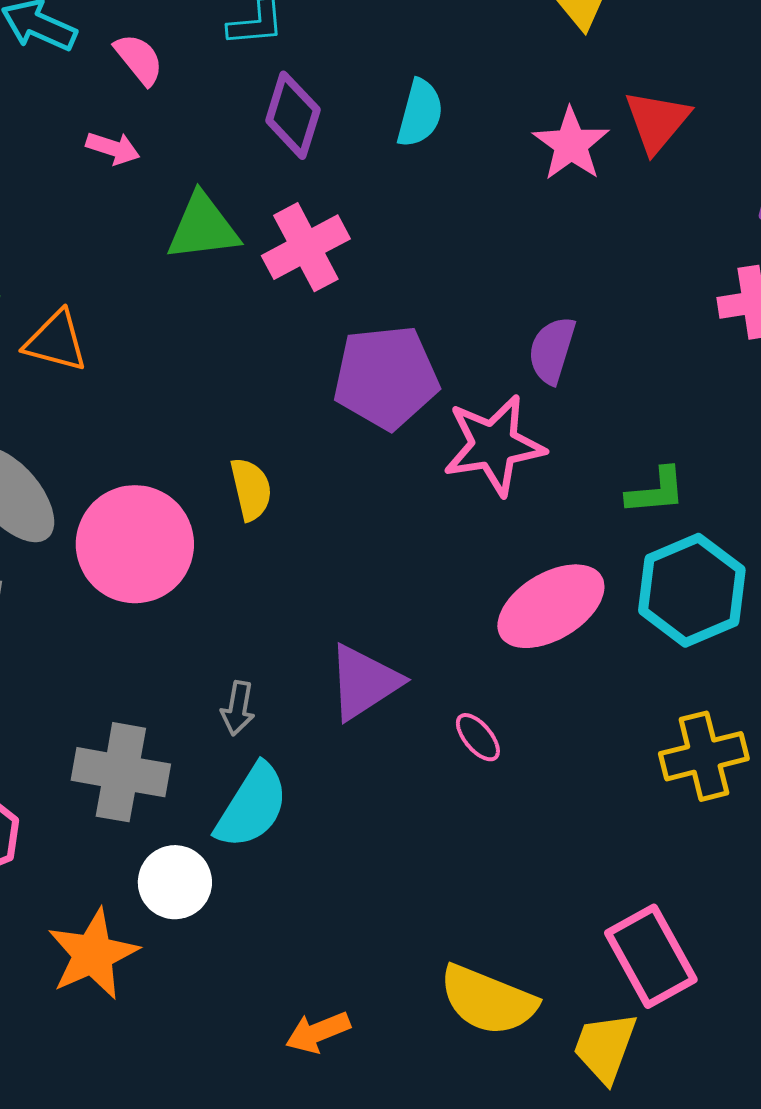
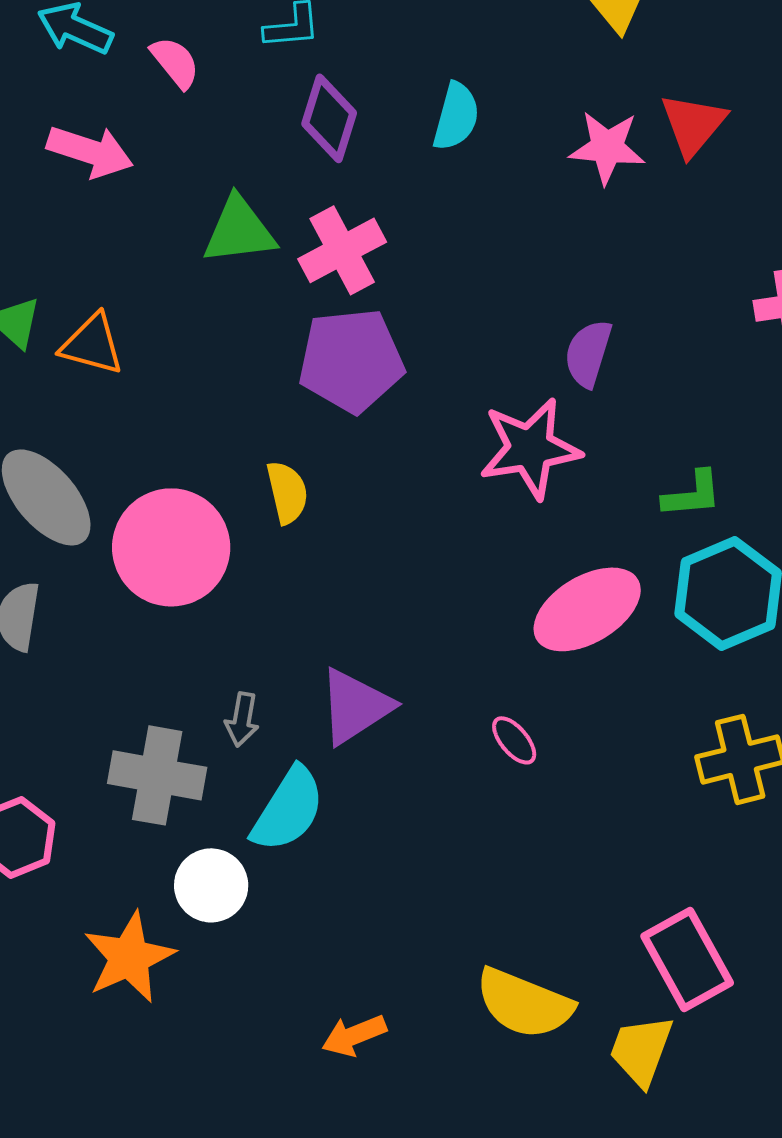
pink star: (571, 144) -> (607, 147), turned -30
pink arrow: (113, 148) -> (90, 151), moved, size x1.6
purple pentagon: (386, 377) -> (351, 360), moved
purple triangle: (364, 682) -> (355, 706), moved
gray arrow: (238, 708) -> (242, 719), moved

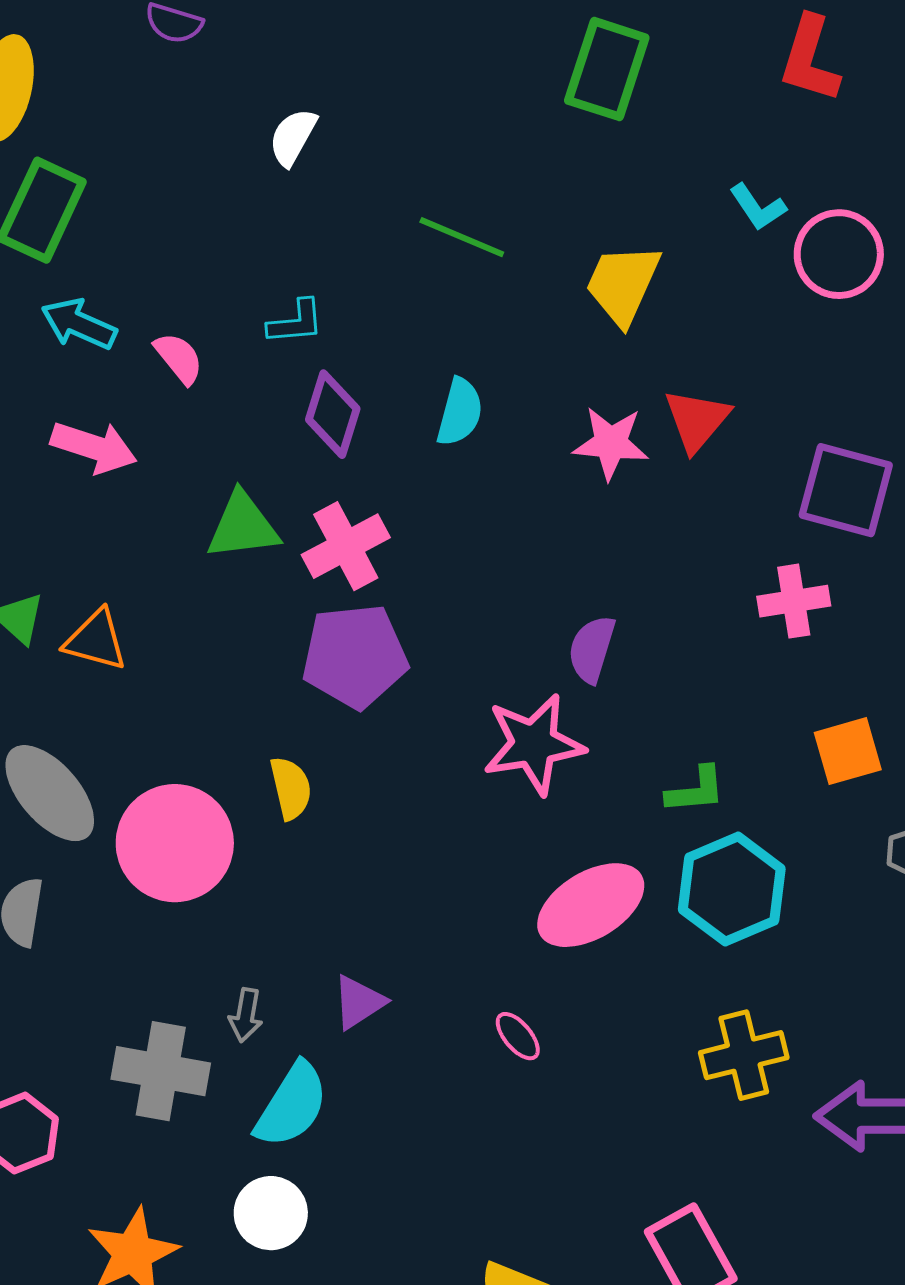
purple triangle: (355, 706) -> (359, 1002), size x0.7
white circle: (211, 885) -> (271, 1213), moved

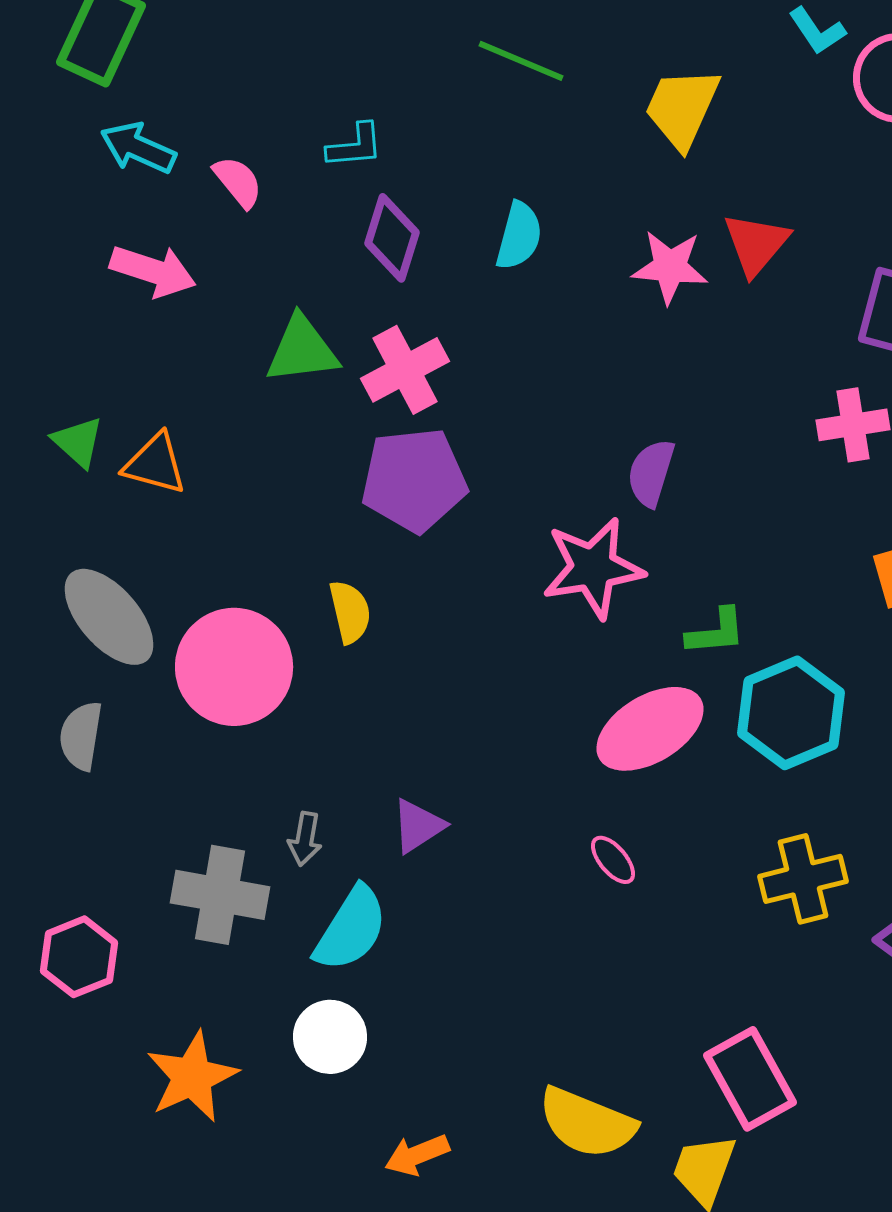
green L-shape: (696, 790) -> (716, 632), moved
pink ellipse: (518, 1036) -> (613, 860), moved

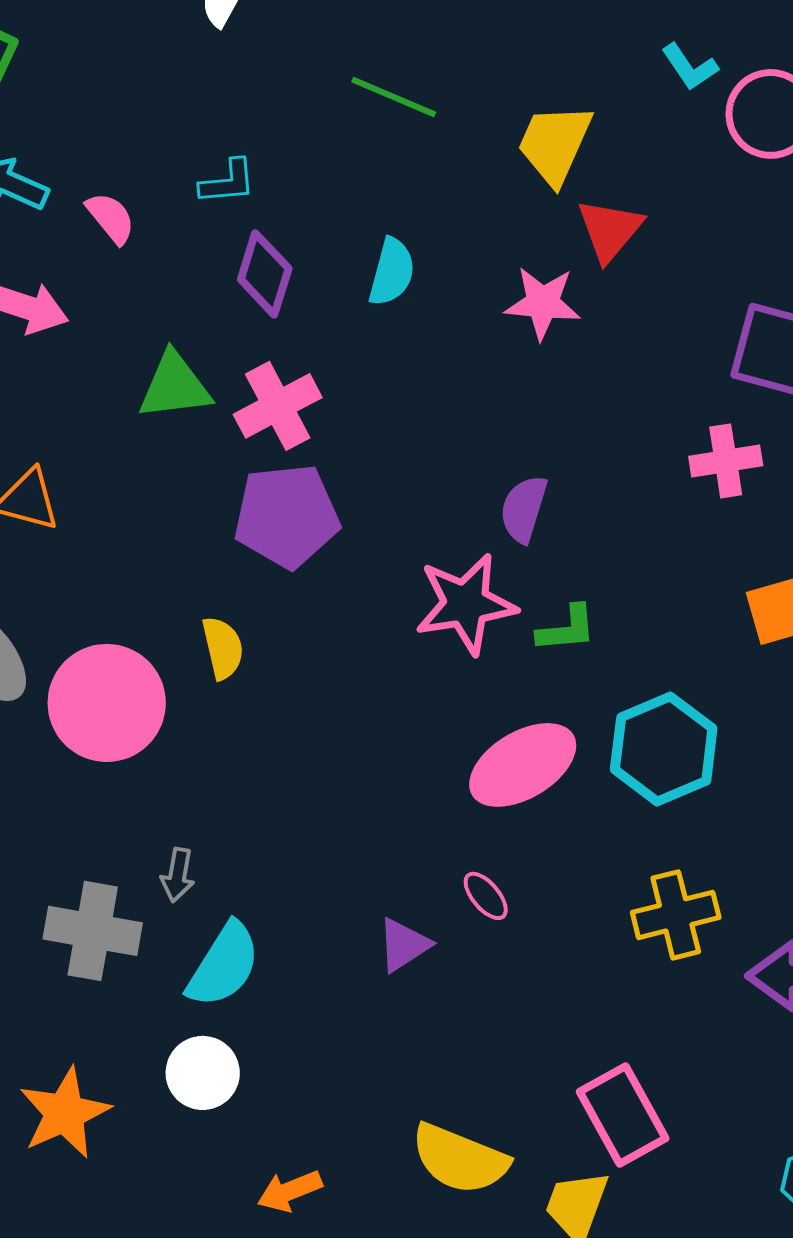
red triangle: (756, 244) -> (610, 230), moved
green L-shape: (716, 632) -> (567, 629), moved
purple triangle: (418, 826) -> (404, 945), moved

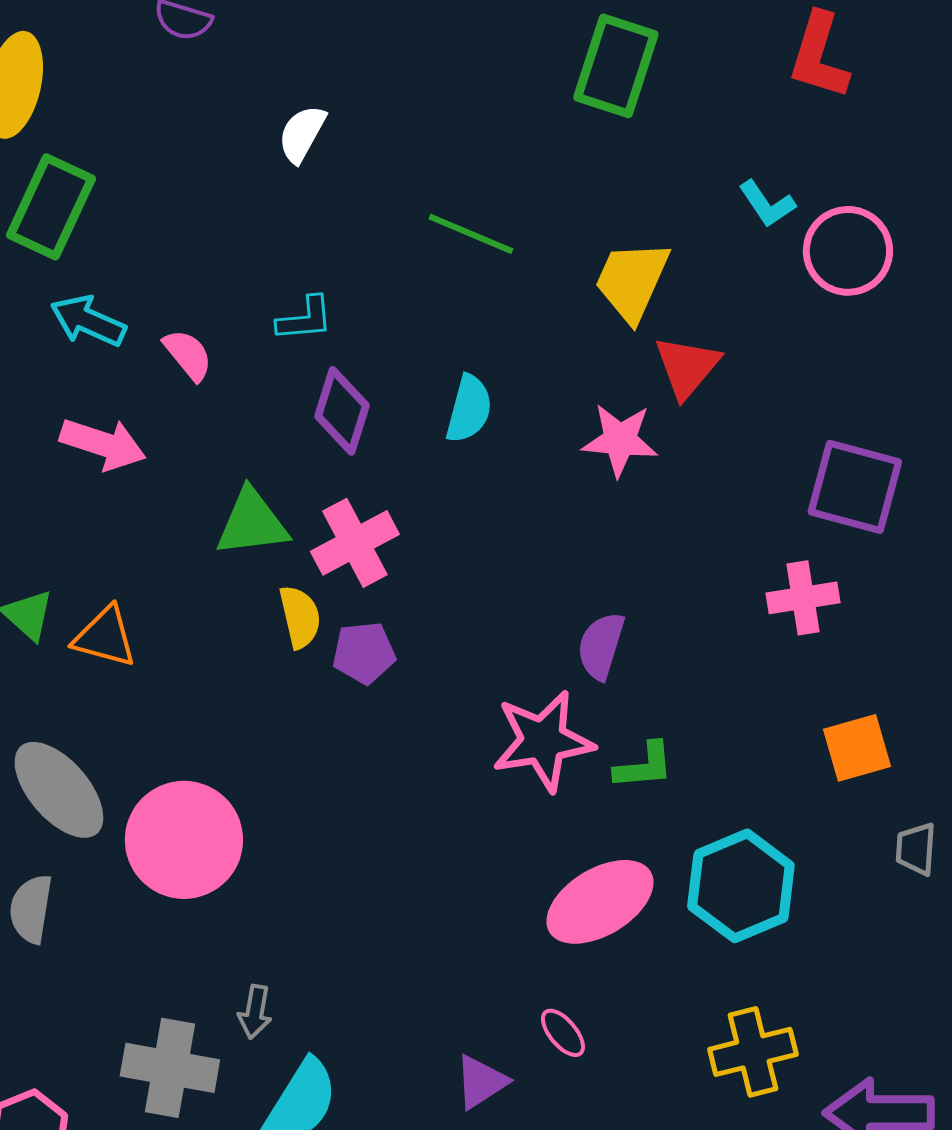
purple pentagon: (287, 516) -> (364, 653), size x0.6
yellow semicircle: (223, 648) -> (300, 617), moved

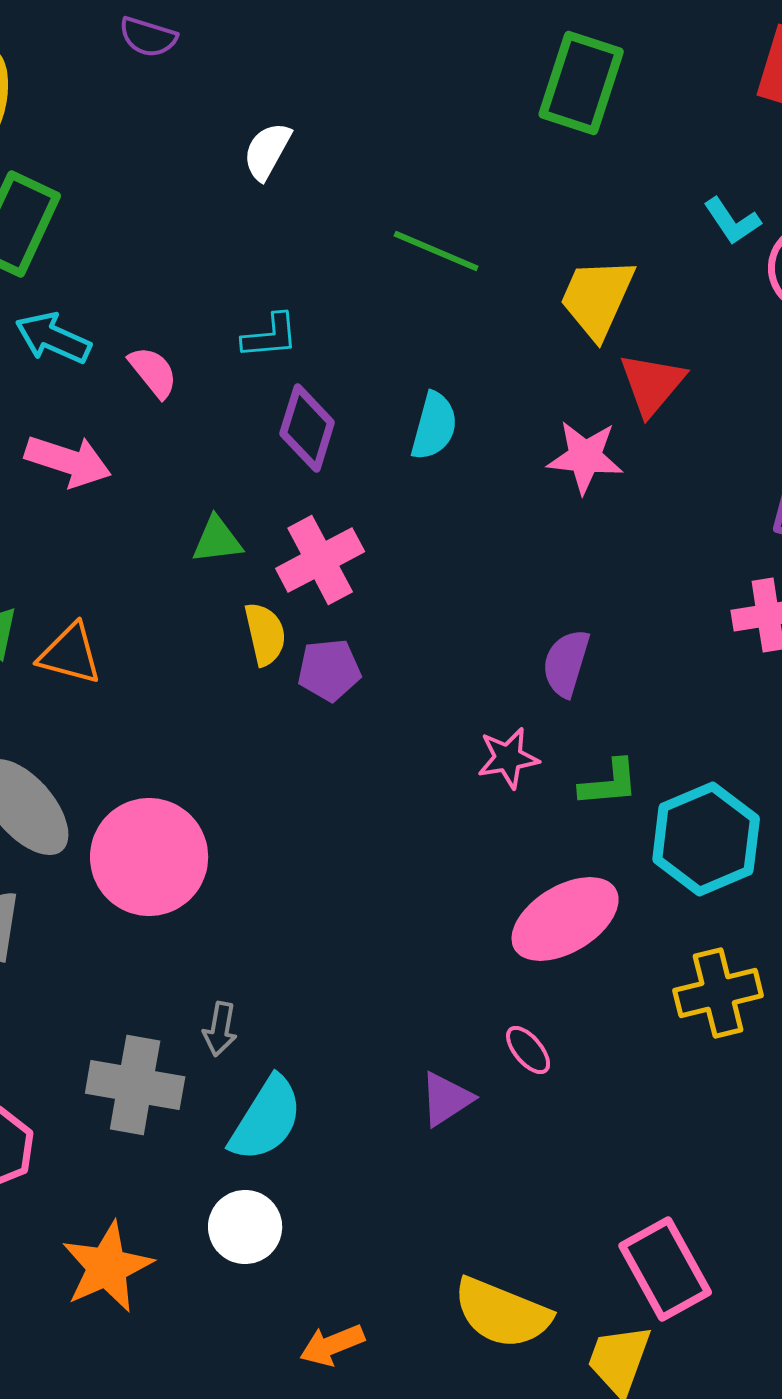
green triangle: (252, 523) -> (217, 540), size x0.7
pink star: (543, 741) -> (508, 758), size x0.6
cyan hexagon: (741, 886) -> (706, 839), moved
yellow cross: (753, 1052) -> (718, 993), moved

